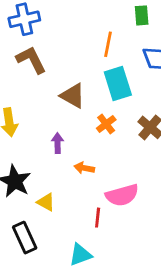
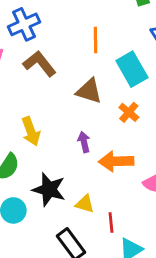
orange line: (108, 44) -> (96, 40), moved
orange arrow: (84, 168) -> (116, 161), size x1.6
red line: (98, 218) -> (111, 223), moved

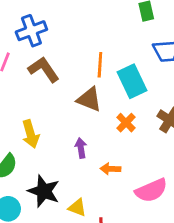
orange line: (96, 40) -> (100, 65), moved
orange arrow: (116, 161) -> (110, 169), size x0.6

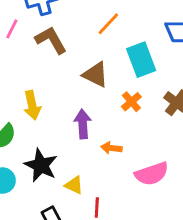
orange line: (100, 65) -> (108, 24), moved, turned 35
purple arrow: (81, 148) -> (83, 124), size x1.4

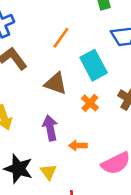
yellow triangle: (74, 185) -> (48, 172), moved, turned 36

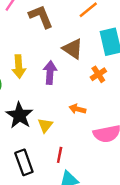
purple arrow: (50, 128) -> (50, 73), moved

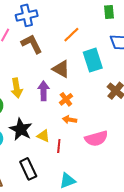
orange cross: (98, 74) -> (66, 99), moved
yellow triangle: (45, 125) -> (43, 136), turned -40
red line: (60, 155) -> (59, 146), moved

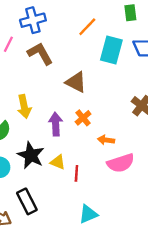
orange line: (71, 35) -> (87, 27), moved
cyan rectangle: (93, 60) -> (111, 50), moved, turned 35
purple arrow: (44, 91) -> (56, 124), moved
orange arrow: (70, 120) -> (106, 140), moved
black rectangle: (28, 169) -> (27, 201), moved

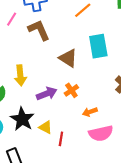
cyan rectangle: (111, 50) -> (98, 46), moved, turned -30
purple arrow: (56, 124) -> (47, 94), turned 66
orange arrow: (106, 140) -> (90, 112), turned -32

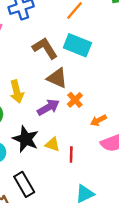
brown L-shape: (39, 30) -> (45, 48), moved
cyan rectangle: (98, 46) -> (77, 45), moved, turned -50
brown triangle: (68, 58) -> (57, 78), moved

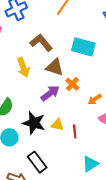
cyan rectangle: (77, 45) -> (83, 47), moved
yellow arrow: (17, 92) -> (23, 67), moved

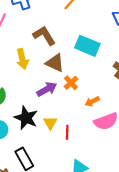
yellow triangle: (58, 125) -> (50, 123), turned 40

